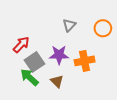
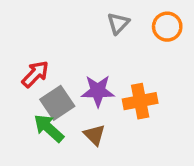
gray triangle: (69, 25) -> (118, 23), moved
orange circle: (103, 28) -> (167, 27), moved

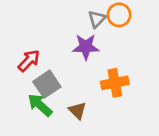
orange circle: (167, 27) -> (119, 15), moved
purple star: (98, 91) -> (86, 47), moved

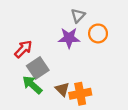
orange circle: (119, 15) -> (98, 33), moved
orange cross: (115, 83) -> (80, 94), moved

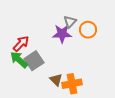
gray triangle: (78, 16) -> (70, 22), moved
green arrow: (32, 85) -> (19, 60), moved

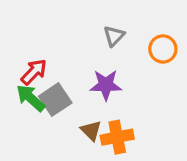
orange circle: (88, 30) -> (163, 49), moved
purple star: (62, 34) -> (106, 85), moved

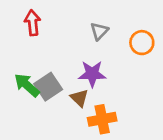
red arrow: (34, 72) -> (33, 23), moved, turned -50
brown triangle: (91, 131) -> (79, 98), moved

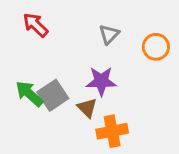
red arrow: (33, 23) -> (36, 25), turned -40

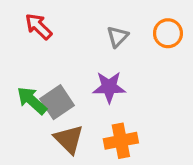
orange circle: (156, 47) -> (168, 33), moved
brown triangle: (87, 108) -> (69, 139), moved, size x1.4

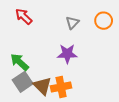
gray square: (57, 102) -> (23, 82), moved
orange cross: (121, 141) -> (61, 87), moved

